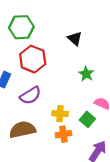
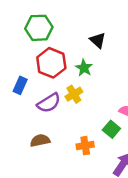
green star: (86, 74) -> (84, 68), moved
yellow cross: (60, 114) -> (74, 94), moved, turned -35
brown semicircle: (22, 130) -> (40, 141), size x0.7

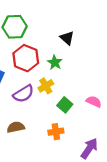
green square: (111, 129) -> (65, 105), moved

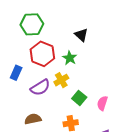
pink semicircle: (94, 102) -> (102, 103), moved, turned -96

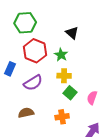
yellow cross: (61, 80) -> (64, 76), moved, turned 32

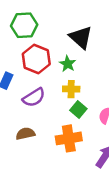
black triangle: (72, 33) -> (81, 37), size x1.5
orange cross: (62, 117) -> (69, 138), size x1.5

